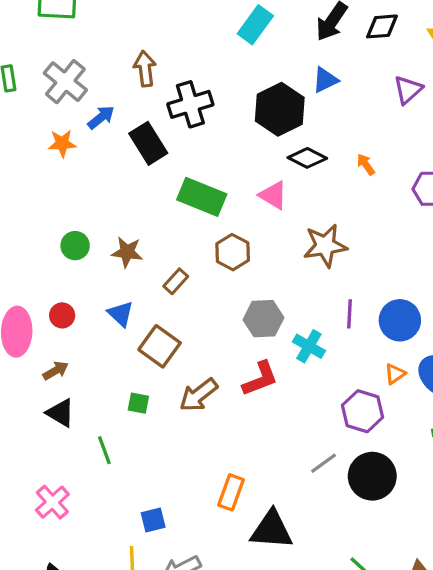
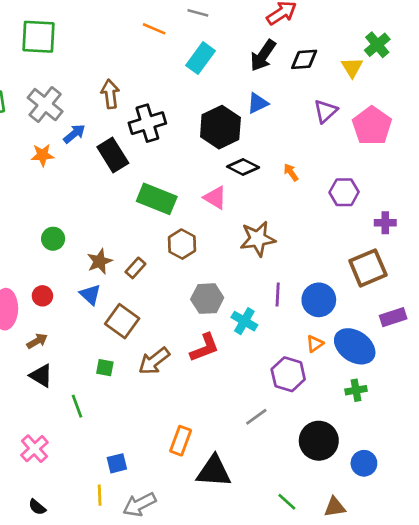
brown star: (127, 252) -> (100, 261), moved, turned -30
black circle: (372, 476) -> (319, 441), moved

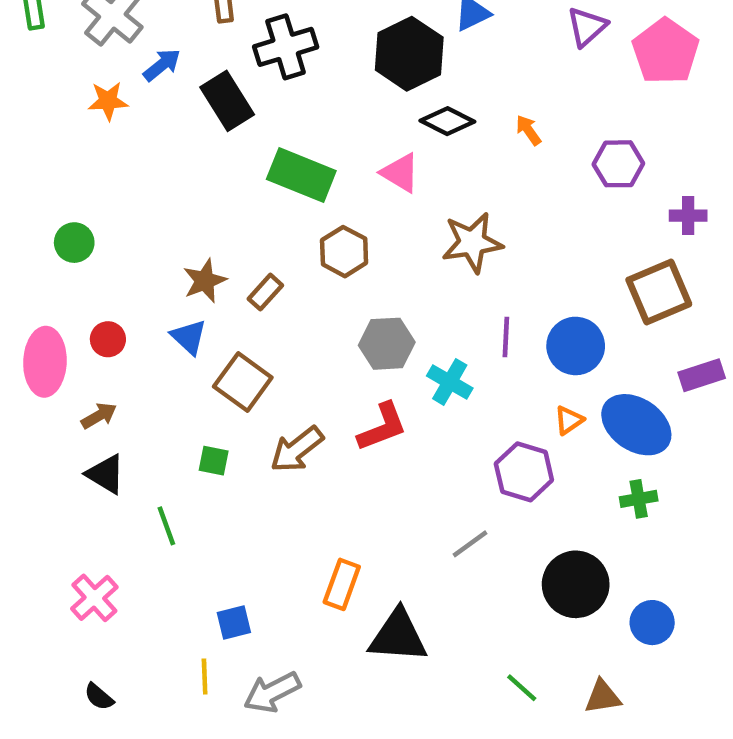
green circle: (53, 239) -> (74, 243), moved

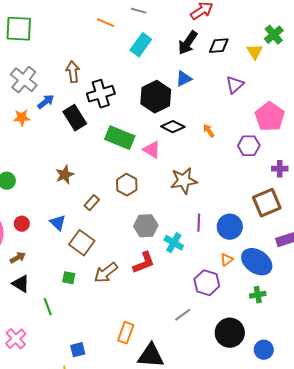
pink pentagon: (666, 51) -> (270, 117), moved
green rectangle: (301, 175) -> (120, 138), moved
brown star: (205, 281) -> (65, 175), moved

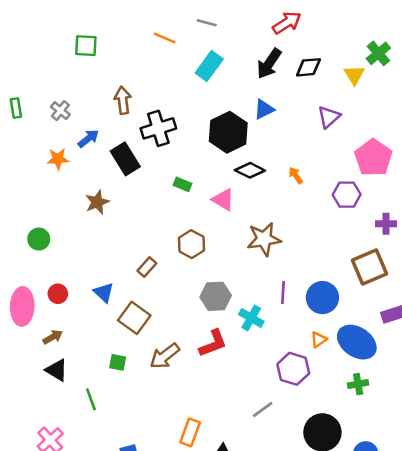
green square: (19, 29) -> (86, 46), moved, size x0.7
gray cross: (24, 80) -> (60, 111), size x0.6
green rectangle: (120, 138) -> (183, 184), size x0.5
brown star: (65, 175) -> (97, 202), moved

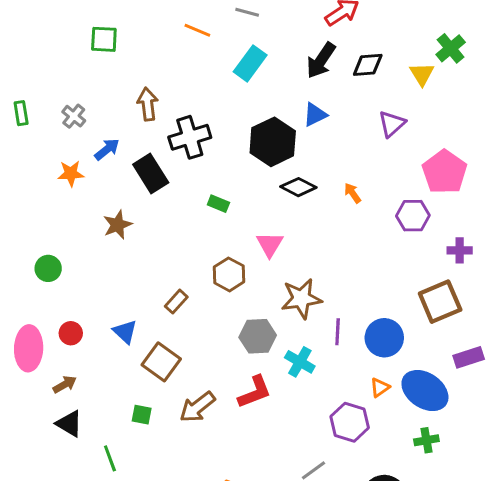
pink triangle: (223, 200) -> (270, 244), moved, turned 30
brown star: (264, 239) -> (301, 299), moved

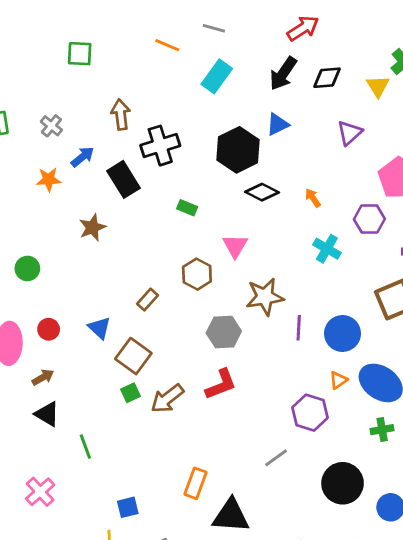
cyan cross: (300, 362) -> (327, 249), moved
green square: (142, 415) -> (131, 393), moved, turned -36

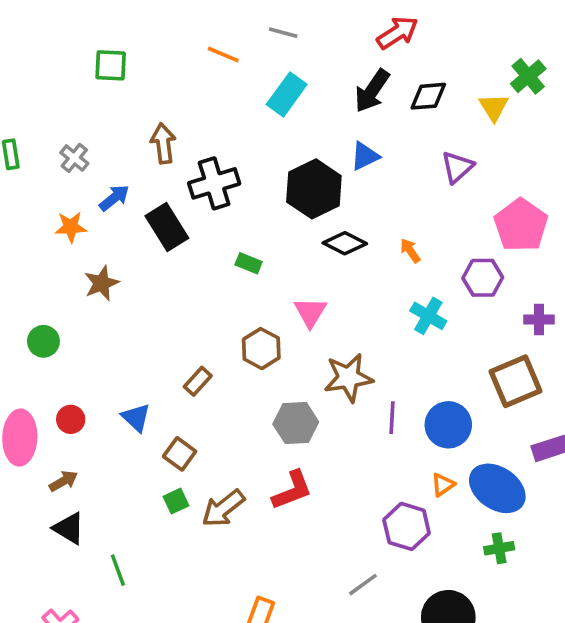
brown star: (92, 228) -> (102, 283), moved
brown square: (133, 356) -> (180, 454), size x0.7

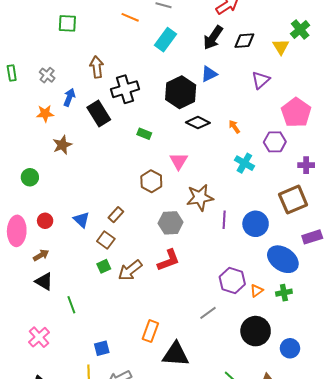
blue arrow: (114, 198) -> (69, 97), turned -30
brown rectangle: (198, 381) -> (116, 215), moved
orange triangle: (443, 485) -> (257, 291), moved

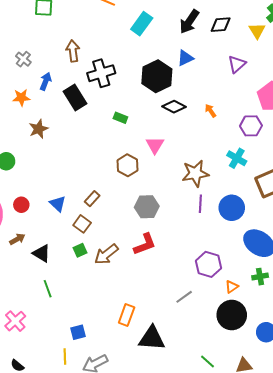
cyan cross: (244, 163) -> (237, 158), moved
brown star: (200, 197) -> (195, 173), moved
black triangle: (44, 281) -> (42, 253), moved
orange triangle: (257, 291) -> (232, 287), moved

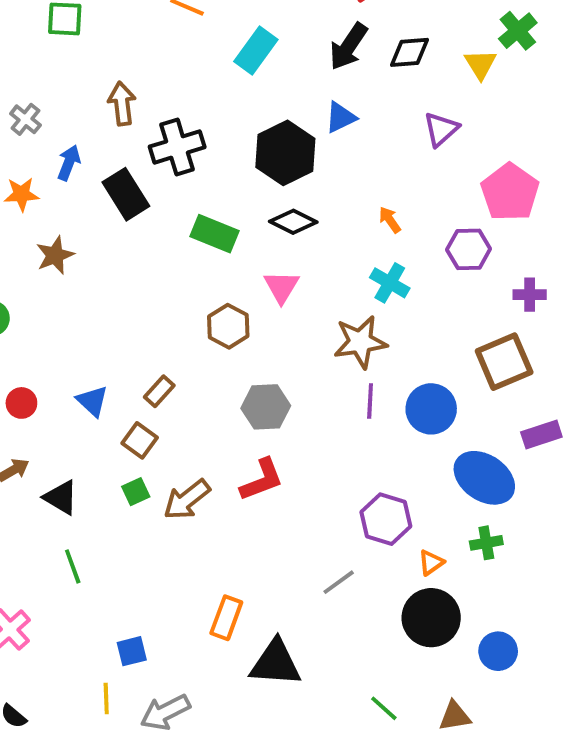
black diamond: (174, 107) -> (293, 222), moved
green rectangle: (120, 118) -> (214, 234), size x1.6
cyan cross: (237, 158) -> (390, 283), moved

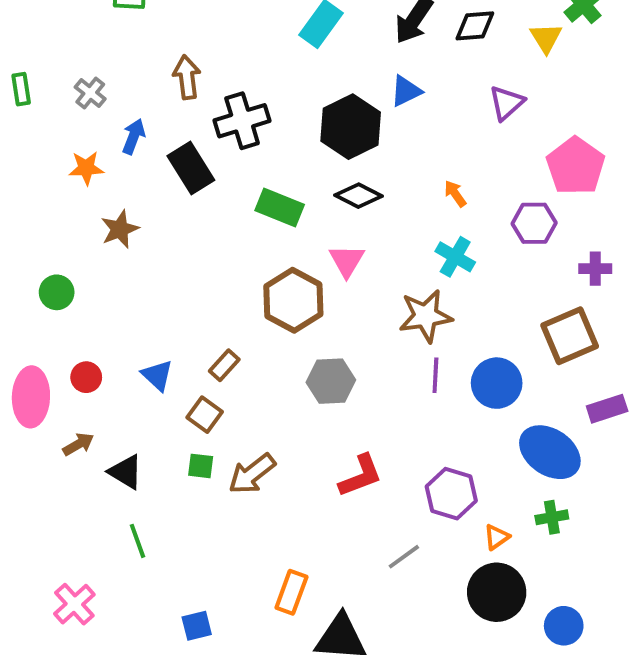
brown hexagon: (228, 326) -> (293, 300), size x1.4
red L-shape: (262, 480) -> (360, 476), moved
green square: (136, 492) -> (201, 466), turned 32

